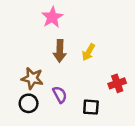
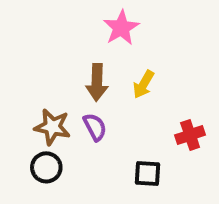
pink star: (52, 17) -> (121, 28), moved
purple semicircle: (60, 95) -> (95, 127), moved

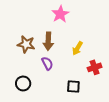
yellow arrow: (143, 84) -> (77, 48), moved
brown star: (52, 127) -> (26, 44), moved

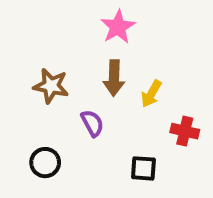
brown arrow: (48, 41) -> (114, 78), moved
red cross: (95, 67) -> (185, 131), turned 32

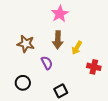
black square: (143, 168) -> (61, 91), moved, turned -32

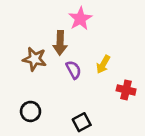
brown arrow: (58, 40) -> (60, 43), moved
purple semicircle: (47, 63) -> (74, 70), moved

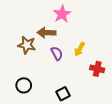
brown arrow: (60, 43) -> (46, 33), turned 90

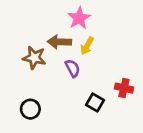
yellow arrow: (80, 49) -> (87, 46), moved
black square: (63, 94) -> (95, 103), moved, turned -32

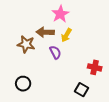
black square: (95, 103) -> (81, 90), moved

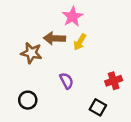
purple semicircle: (55, 52) -> (66, 81), moved
red cross: (95, 67) -> (114, 81), turned -32

